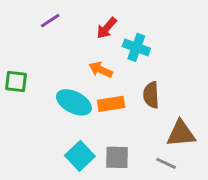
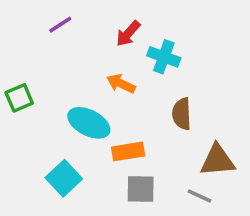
green square: (16, 82) -> (19, 98), turned -30
orange rectangle: (111, 104) -> (128, 151), moved
cyan square: (80, 156) -> (64, 178), moved

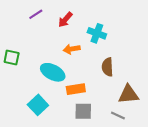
red arrow: (128, 34) -> (65, 20), moved
orange arrow: (121, 84) -> (72, 49), turned -35
green square: (19, 98) -> (12, 58), turned 35

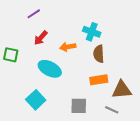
red arrow: (65, 20) -> (41, 38), moved
brown semicircle: (107, 67) -> (99, 54), moved
orange rectangle: (76, 89) -> (99, 80), moved

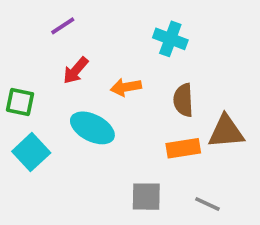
cyan cross: (92, 32) -> (170, 39), moved
brown triangle: (122, 90) -> (226, 132), moved
cyan square: (36, 100) -> (31, 152), moved

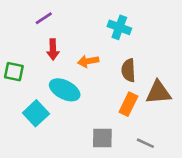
red arrow: (76, 70) -> (53, 49), turned -42
orange rectangle: (183, 148) -> (128, 104), turned -55
cyan square: (31, 152) -> (36, 113), moved

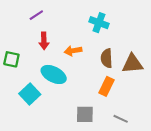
brown triangle: (158, 92) -> (132, 64), moved

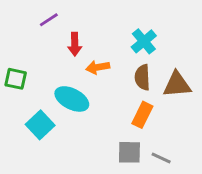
cyan cross: (99, 23) -> (144, 41), moved, turned 30
red arrow: (44, 41) -> (75, 44), moved
gray square: (85, 114) -> (129, 152), moved

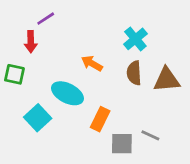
red arrow: (75, 44) -> (31, 42), moved
orange arrow: (98, 67) -> (92, 63), turned 40
orange rectangle: (142, 115) -> (100, 119), moved
gray line: (161, 158) -> (150, 135), moved

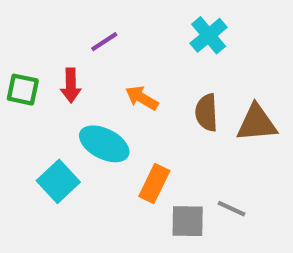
purple line: (46, 19) -> (104, 42), moved
cyan cross: (135, 39) -> (209, 35), moved
red arrow: (31, 42) -> (71, 85), moved
green square: (14, 74) -> (23, 90), moved

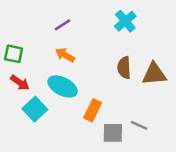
red arrow: (71, 85) -> (20, 83), moved, turned -54
orange arrow: (142, 98) -> (65, 55), moved

